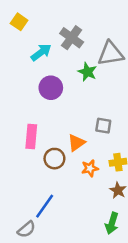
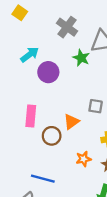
cyan arrow: (41, 52) -> (30, 55), moved
orange star: (90, 168) -> (83, 159), moved
blue line: (45, 206) -> (43, 179), turned 70

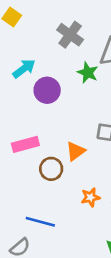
pink rectangle: (31, 116) -> (25, 144), turned 70

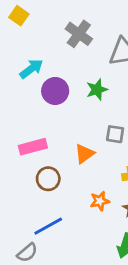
green star: (88, 73) -> (97, 90), moved, turned 30
brown circle: (51, 169) -> (48, 179), moved
blue line: (40, 222) -> (48, 226), turned -44

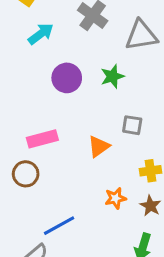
cyan arrow: (31, 69) -> (41, 34), moved
brown circle: (48, 179) -> (26, 174), moved

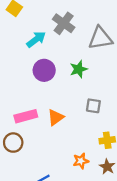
cyan arrow: (41, 34) -> (36, 39), moved
orange triangle: (99, 146) -> (56, 117), moved

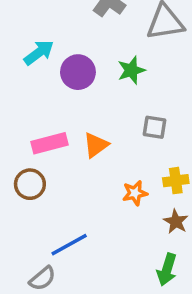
cyan arrow: (36, 39) -> (39, 53), moved
orange star: (81, 161) -> (135, 193), moved

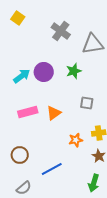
cyan arrow: (39, 53) -> (22, 76), moved
brown circle: (30, 184) -> (20, 155), moved
blue line: (69, 245) -> (52, 169), moved

